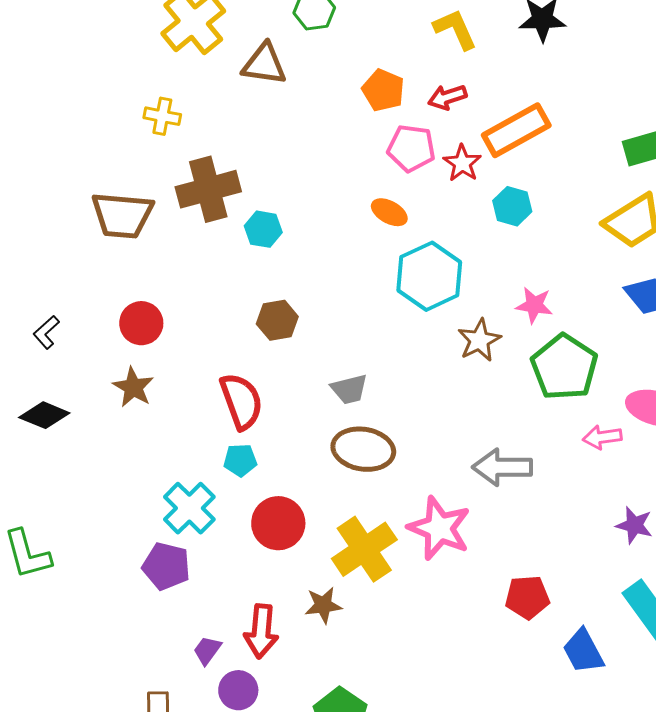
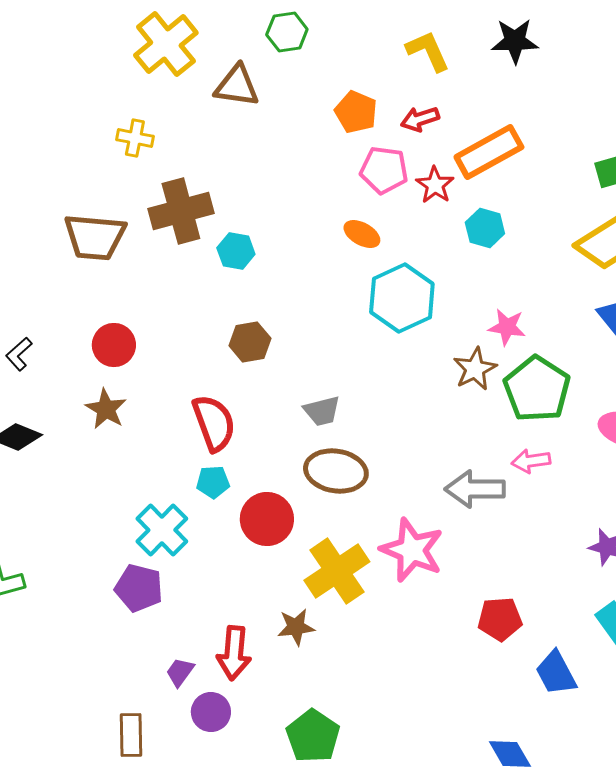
brown star: (479, 340) -> (475, 369), moved
pink arrow: (602, 437) -> (531, 461), moved
red circle: (278, 523) -> (267, 519), moved

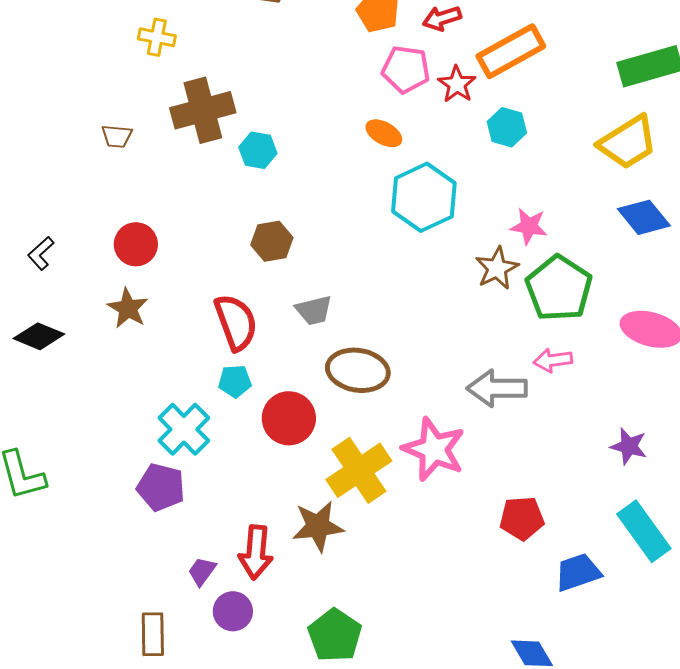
brown trapezoid: (95, 237) -> (117, 136), size x0.5
gray trapezoid: (322, 411) -> (314, 310), moved
brown star: (296, 627) -> (318, 526), size x1.4
blue trapezoid: (556, 673) -> (578, 572), turned 99

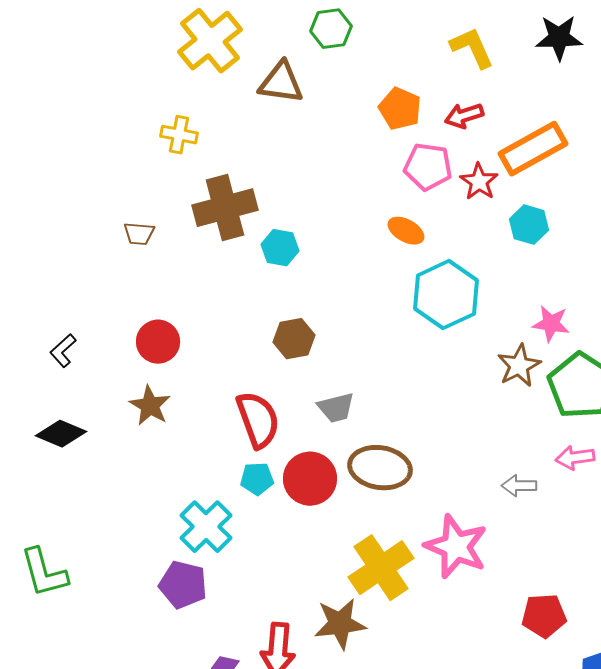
gray arrow: (497, 388) -> (519, 486), size x0.6
red circle: (289, 418) -> (310, 479), moved

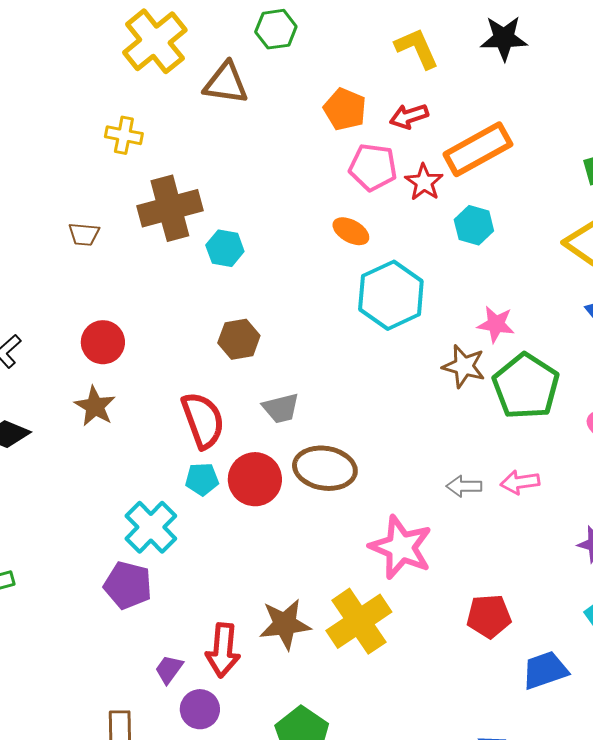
brown star: (519, 366) -> (464, 366), turned -30
pink arrow: (575, 458) -> (520, 482), moved
yellow cross: (381, 568) -> (359, 621), moved

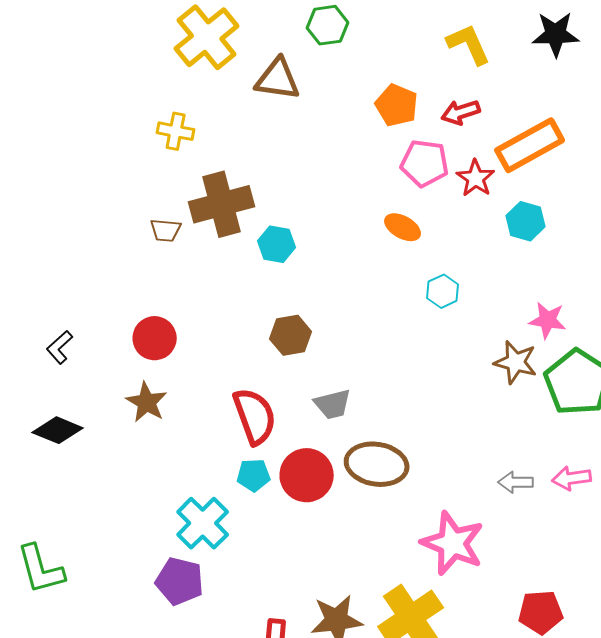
brown trapezoid: (84, 234) -> (166, 230), moved
cyan hexagon: (391, 295) -> (443, 291), size x0.5

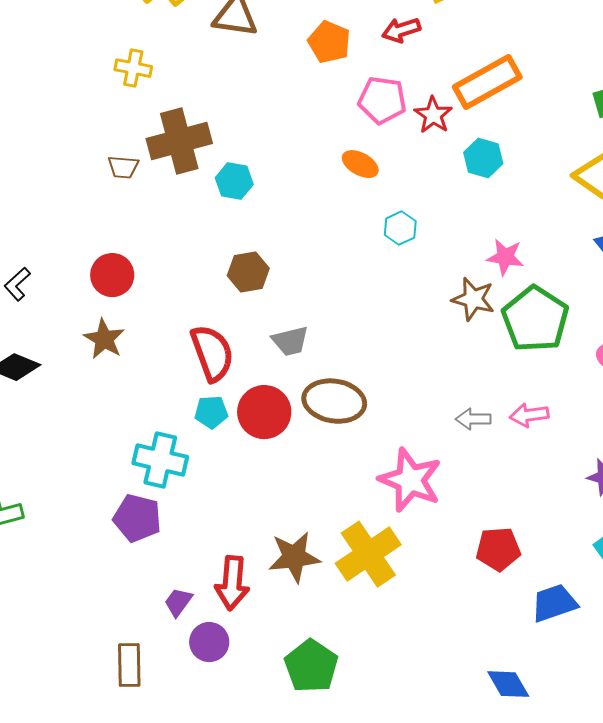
orange pentagon: (397, 105) -> (329, 42), moved
red arrow: (461, 112) -> (401, 30), moved
cyan cross: (203, 523) -> (160, 460), turned -32

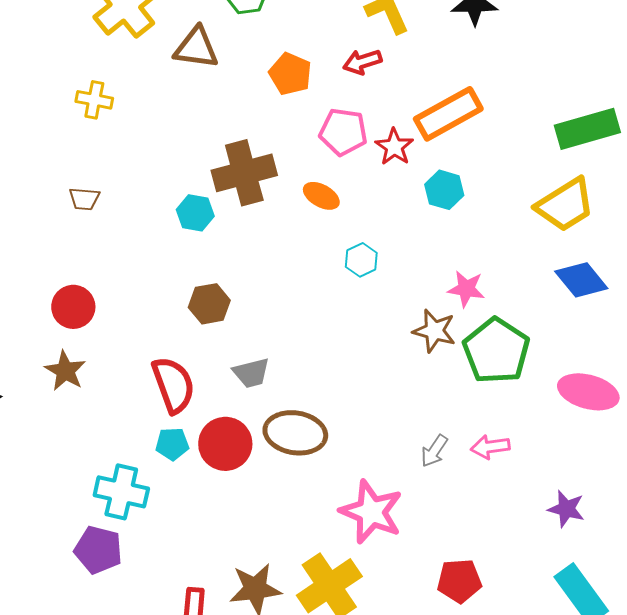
brown cross: (179, 141) -> (244, 173), moved
gray arrow: (473, 419) -> (434, 451), turned -56

